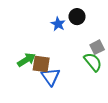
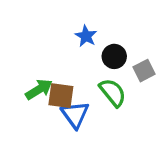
black circle: (77, 17) -> (114, 56), moved
green semicircle: (93, 62) -> (113, 93), moved

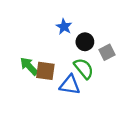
green arrow: (39, 89) -> (29, 66), turned -102
blue triangle: (75, 115) -> (70, 85), moved, turned -45

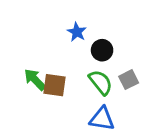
gray square: (107, 52) -> (129, 80), moved
blue triangle: (70, 85) -> (102, 119), moved

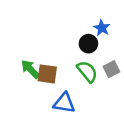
blue star: (77, 32) -> (102, 28), moved
blue triangle: (102, 119) -> (64, 103), moved

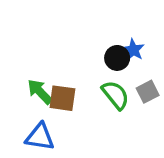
blue star: (102, 28) -> (133, 50), moved
blue triangle: (64, 103) -> (40, 137), moved

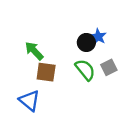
green arrow: (40, 92) -> (34, 51), moved
blue triangle: (40, 137) -> (29, 101), turned 30

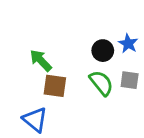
blue star: (98, 37) -> (128, 44), moved
gray square: (109, 67) -> (130, 80), turned 35

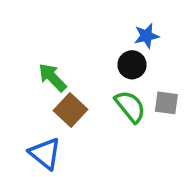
blue star: (128, 44) -> (146, 36), moved, turned 30
brown square: (55, 86) -> (70, 110), turned 35

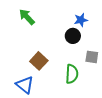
green arrow: (52, 77) -> (27, 17), moved
green semicircle: (130, 106) -> (72, 74), moved, turned 42

